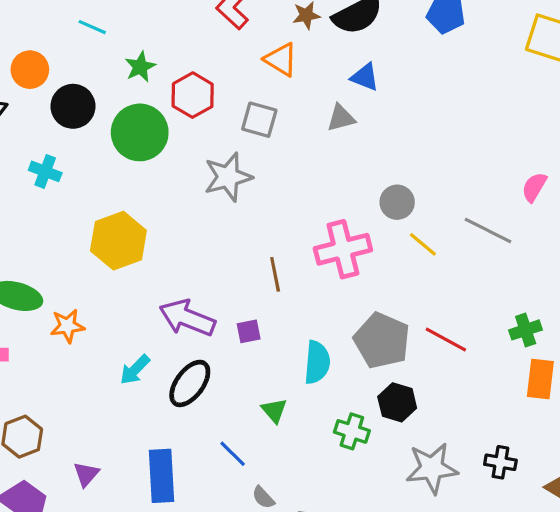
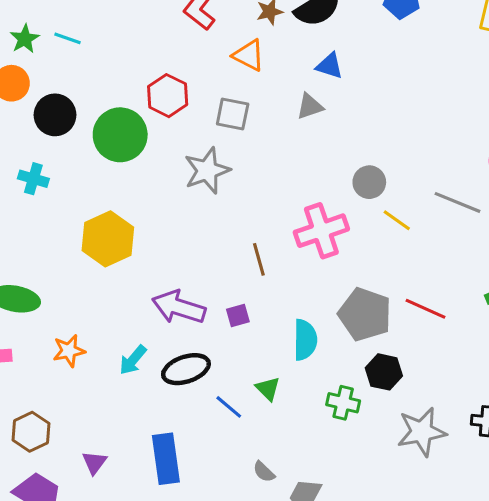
green star: (140, 67) -> (25, 39), moved
orange star: (67, 326) -> (69, 351), moved
black ellipse: (190, 383) -> (186, 369), turned 39
blue line: (233, 454) -> (229, 407), moved

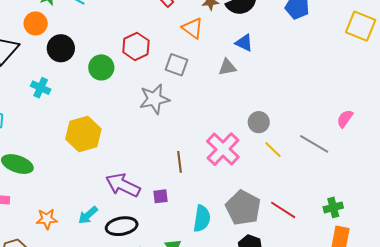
green circle: (120, 135) -> (101, 67), size x0.7
pink cross: (321, 231) -> (223, 149), turned -36
orange star: (69, 351) -> (47, 219), moved

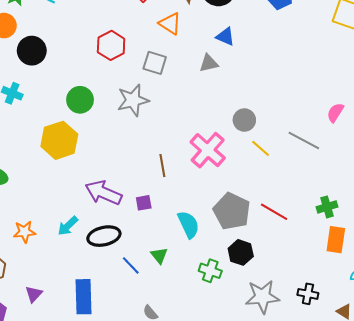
green circle: (101, 67) -> (80, 100), moved
cyan semicircle: (202, 219) -> (188, 224), turned -32

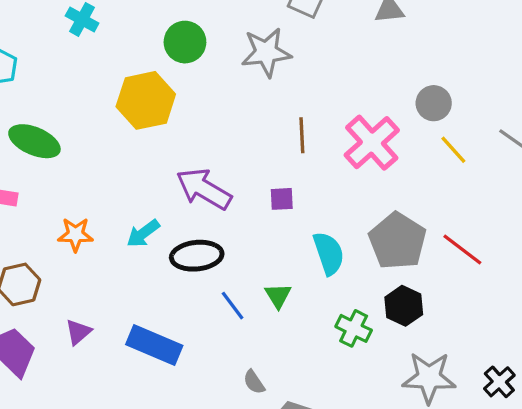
brown line: (162, 165) -> (302, 135), moved
purple square: (144, 203) -> (282, 199), moved
black cross: (308, 294) -> (499, 382), turned 30
blue rectangle: (83, 297) -> (154, 345), turned -72

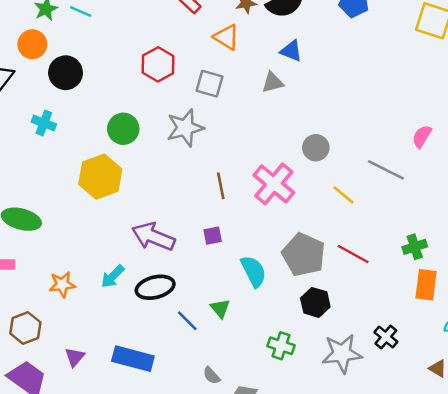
yellow line: (453, 150) -> (344, 195), moved
green cross: (354, 328) -> (281, 346), moved
black cross: (499, 382) -> (386, 337), moved

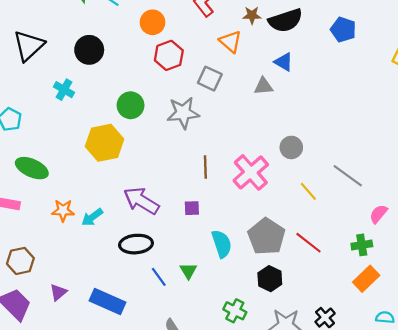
orange circle: (32, 44) -> (152, 22), moved
pink semicircle: (422, 136) -> (378, 214), moved
cyan arrow: (113, 276) -> (92, 217), moved
orange star: (62, 284) -> (63, 210), moved
orange rectangle: (426, 285) -> (366, 279), turned 30

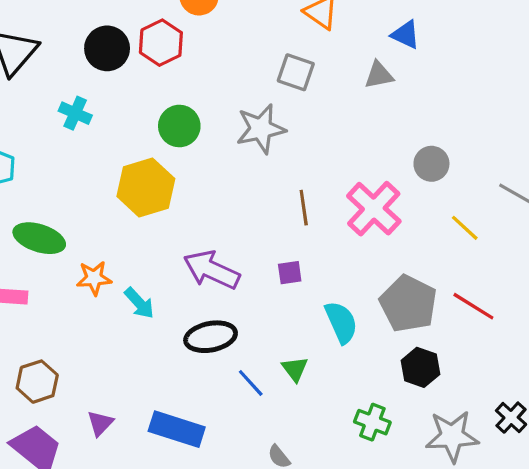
red hexagon: (169, 55) -> (161, 43), moved
orange star: (63, 210) -> (94, 278), moved
cyan arrow: (92, 217) -> (139, 303), turned -90

